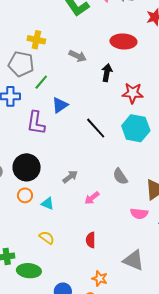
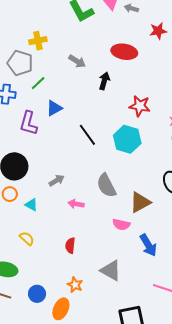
yellow cross: (36, 40) -> (38, 41), turned -30
red star: (133, 93) -> (140, 106), moved
gray semicircle: (120, 176) -> (106, 186), size x1.4
pink arrow: (92, 198) -> (76, 204), turned 42

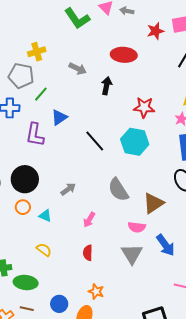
pink arrow: (76, 204) -> (89, 220), moved, turned -63
gray triangle: (111, 270) -> (132, 254), moved, turned 35

